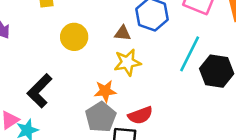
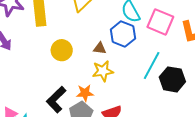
black L-shape: (40, 91) -> (56, 100), moved

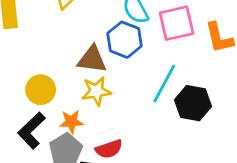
pink square: (160, 22) -> (177, 23), turned -36
brown triangle: (100, 48) -> (92, 59), size x1.6
yellow circle: (62, 50) -> (41, 90), moved

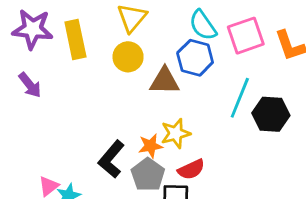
yellow circle: (41, 90) -> (128, 57), moved
yellow star: (96, 91) -> (176, 133), moved

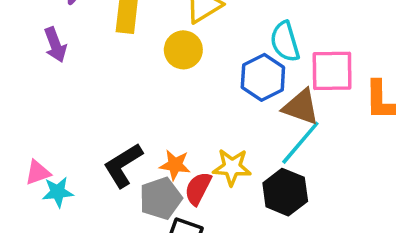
brown triangle: (165, 81) -> (301, 107), moved
black hexagon: (271, 114) -> (285, 192), moved
yellow star: (176, 133) -> (232, 167), moved
red semicircle: (191, 169) -> (198, 188), moved, turned 124

